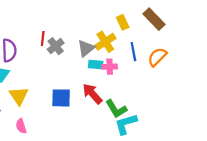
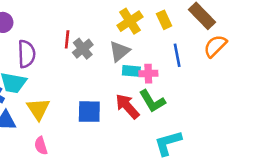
yellow cross: (105, 42) -> (130, 21), moved
orange semicircle: (157, 57) -> (215, 46), moved
green L-shape: (116, 109) -> (152, 101), moved

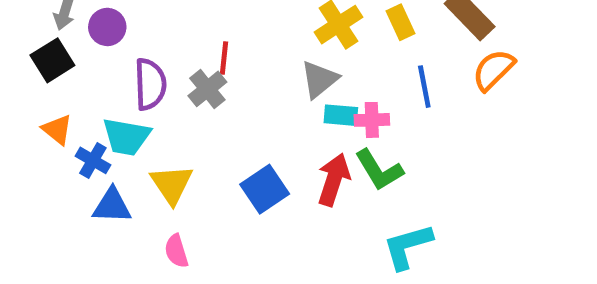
gray cross: (83, 49) -> (207, 89), moved
red arrow: (127, 106) -> (334, 180), turned 60
blue square: (89, 112) -> (265, 189), turned -35

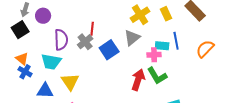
orange semicircle: (493, 70) -> (205, 49), moved
cyan rectangle: (341, 115) -> (162, 46), moved
blue cross: (93, 160) -> (25, 72), moved
blue square: (265, 189) -> (109, 50), moved

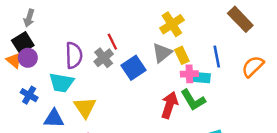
yellow rectangle: (166, 14) -> (182, 55), moved
purple circle: (43, 16) -> (28, 58), moved
red line: (92, 29) -> (112, 42), turned -32
cyan rectangle: (162, 46) -> (202, 78), moved
orange triangle: (22, 59) -> (14, 60), moved

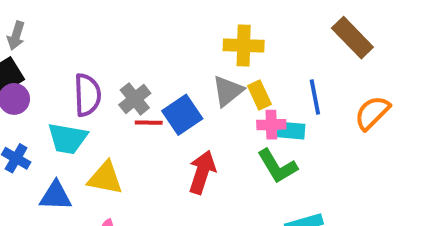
yellow cross: (172, 24) -> (244, 46), turned 35
red line: (112, 42) -> (149, 123), moved, turned -63
red arrow: (169, 105) -> (202, 172), moved
yellow triangle: (85, 107) -> (105, 178), turned -45

